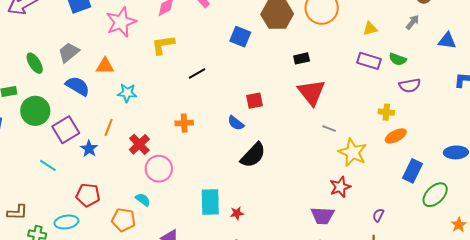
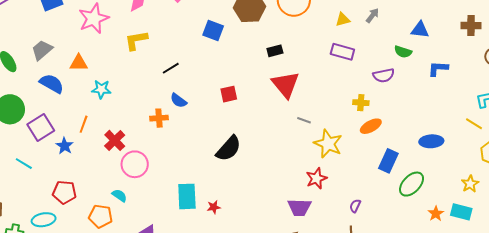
gray arrow: (413, 22) -> (372, 15), moved
green semicircle: (398, 59) -> (403, 52), moved
blue semicircle: (236, 123) -> (179, 101), moved

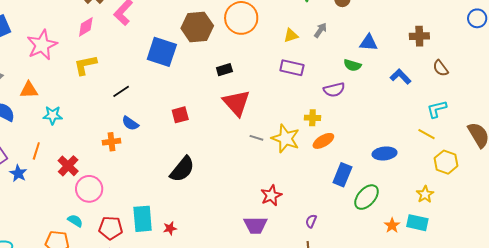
blue square: (213, 30) -> (162, 52), size x1.4
blue L-shape: (438, 69) -> (401, 77), moved, turned 45
yellow star: (328, 144) -> (285, 138), moved
red pentagon: (64, 192) -> (111, 228), moved

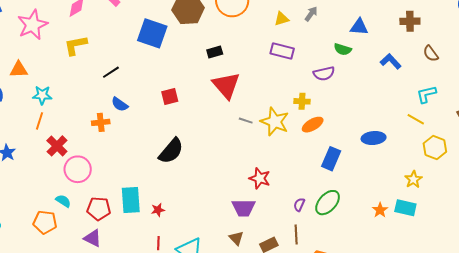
orange line: (36, 151) -> (39, 121), moved
red star: (271, 195) -> (260, 178), turned -30
green ellipse: (367, 197) -> (328, 203), moved

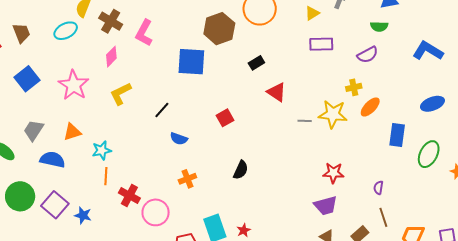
blue L-shape: (391, 61) -> (428, 51), moved, size x1.4
red triangle: (226, 85) -> (276, 92), size x0.7
orange cross: (101, 122) -> (187, 179), moved
black semicircle: (171, 151) -> (241, 170), size x0.7
green ellipse: (328, 203) -> (429, 154), moved

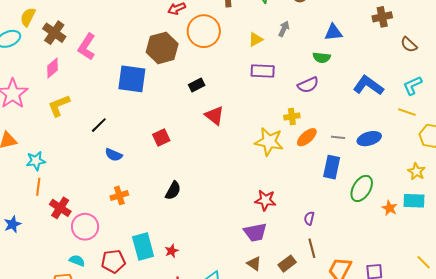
gray line: (305, 121) -> (338, 137), moved
blue star: (83, 215) -> (12, 224), turned 30

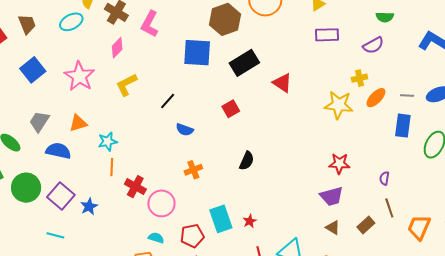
black rectangle: (197, 85) -> (244, 63), moved, size x1.8

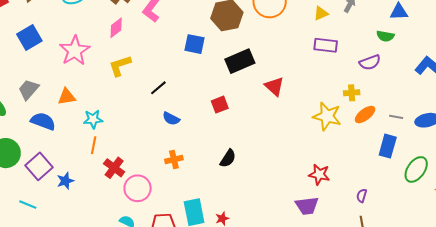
blue square: (197, 53) -> (195, 44), size x0.7

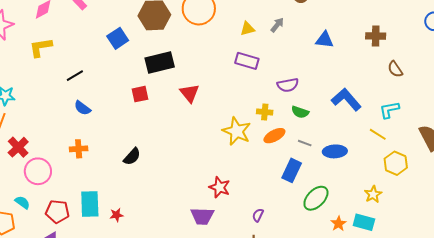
green semicircle: (385, 36) -> (300, 112), moved
blue square: (195, 44) -> (118, 38), turned 35
red square: (220, 105) -> (140, 94), moved

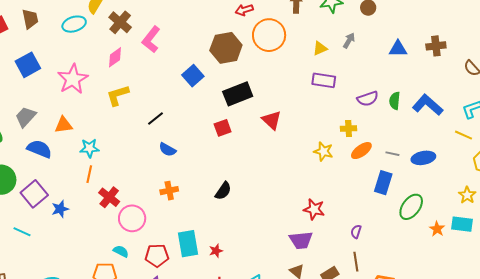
brown cross: (376, 36) -> (436, 46), moved
green semicircle: (300, 112) -> (395, 101), moved, turned 84
yellow star: (237, 131) -> (323, 151), size x0.7

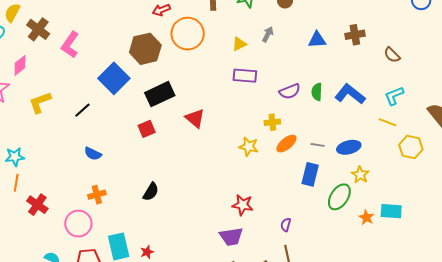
pink diamond: (115, 57) -> (20, 65), moved
blue square: (193, 76) -> (114, 78), size x1.4
black line: (156, 118) -> (82, 110), moved
yellow star: (467, 195) -> (360, 175), moved
pink circle: (132, 218) -> (78, 224), moved

